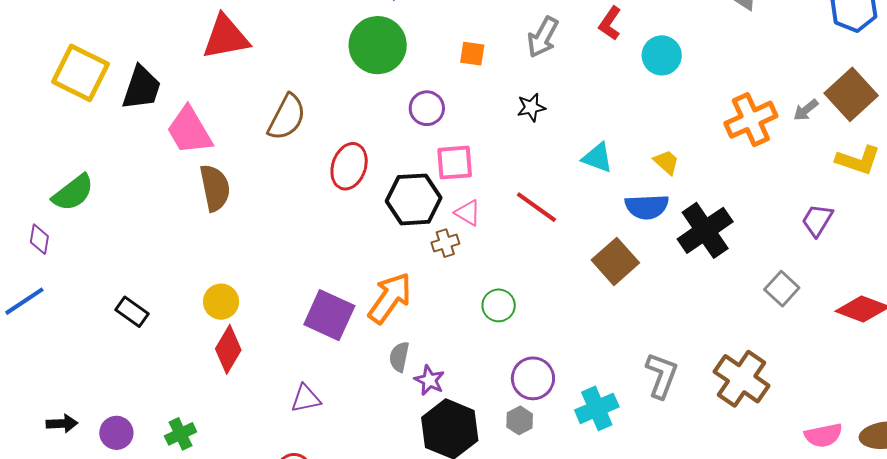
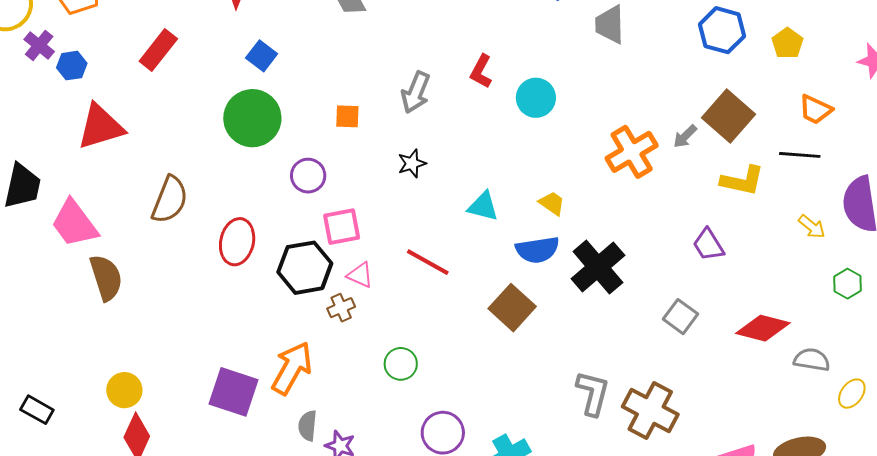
purple trapezoid: (817, 220) -> (708, 245), turned -57
gray L-shape: (662, 375) -> (593, 393), moved

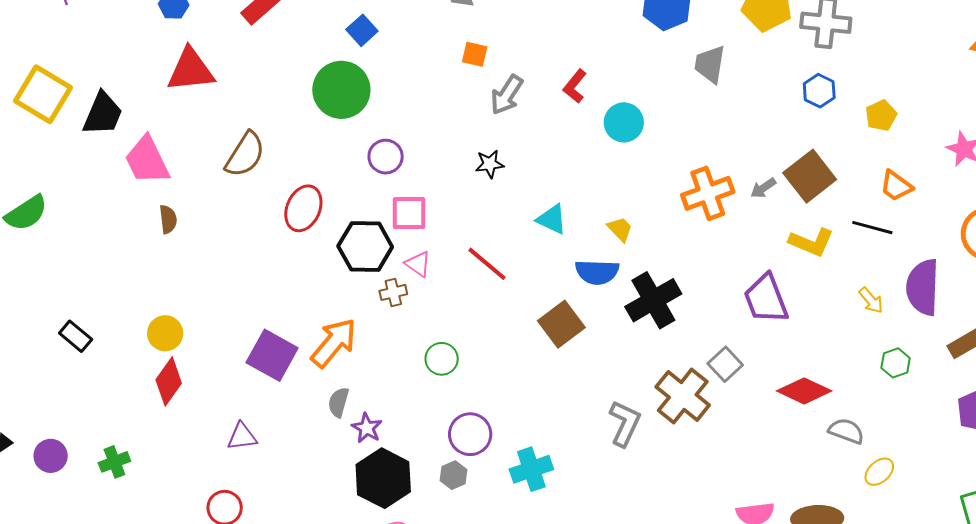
blue hexagon: (722, 30) -> (819, 91), size x0.7
orange square: (347, 116) -> (475, 54), moved
purple trapezoid: (708, 245) -> (766, 299), size x1.5
brown semicircle: (106, 278) -> (168, 219), size x0.6
brown cross: (650, 411) -> (683, 396), moved

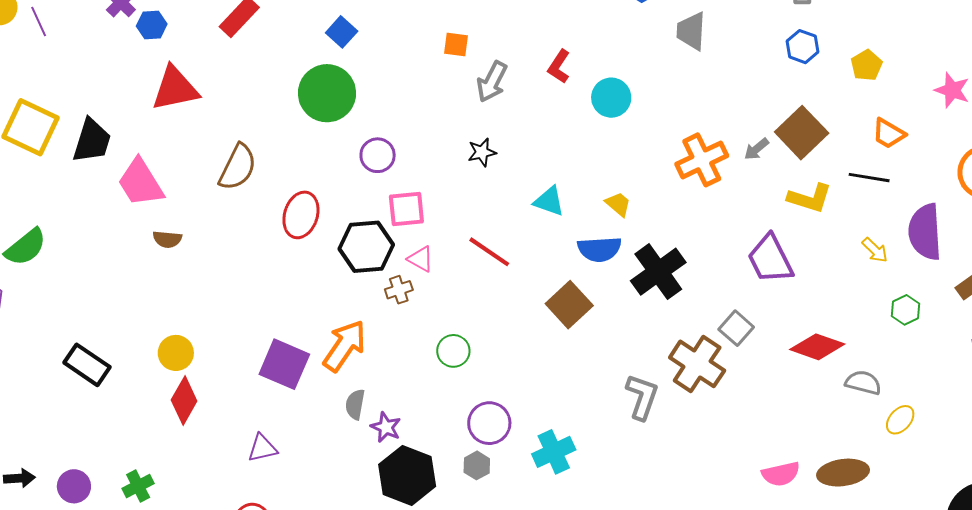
brown semicircle: (168, 219) -> (167, 239), turned 108
black rectangle: (76, 336) -> (87, 365), size x1.4

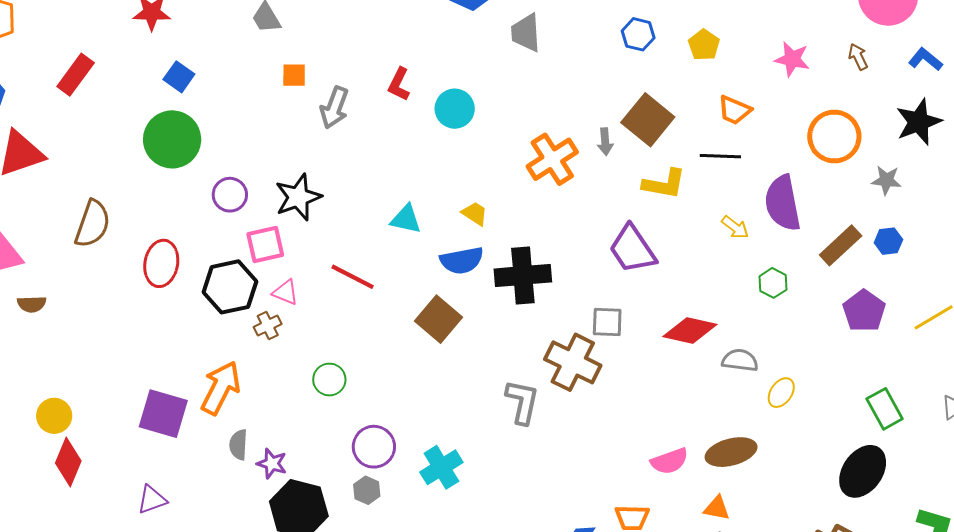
gray arrow: (756, 149) -> (605, 142), turned -48
black star: (482, 152) -> (298, 197), moved, size x1.6
black cross: (658, 272) -> (523, 275), turned 38
gray square: (736, 328) -> (607, 322), turned -32

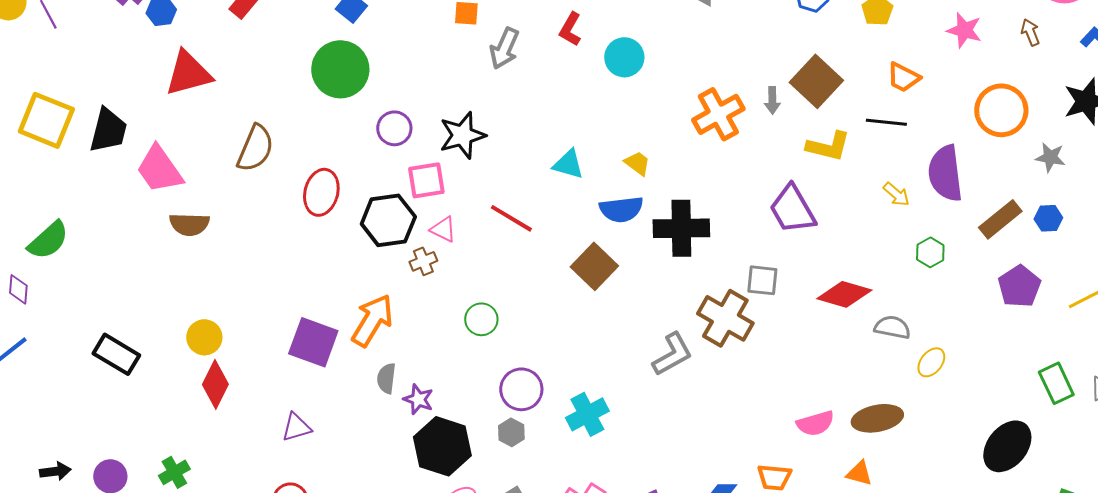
brown semicircle: (32, 304) -> (189, 224), size x1.4
gray L-shape: (522, 402) -> (672, 354), turned 45
green rectangle: (885, 409) -> (1056, 383), moved

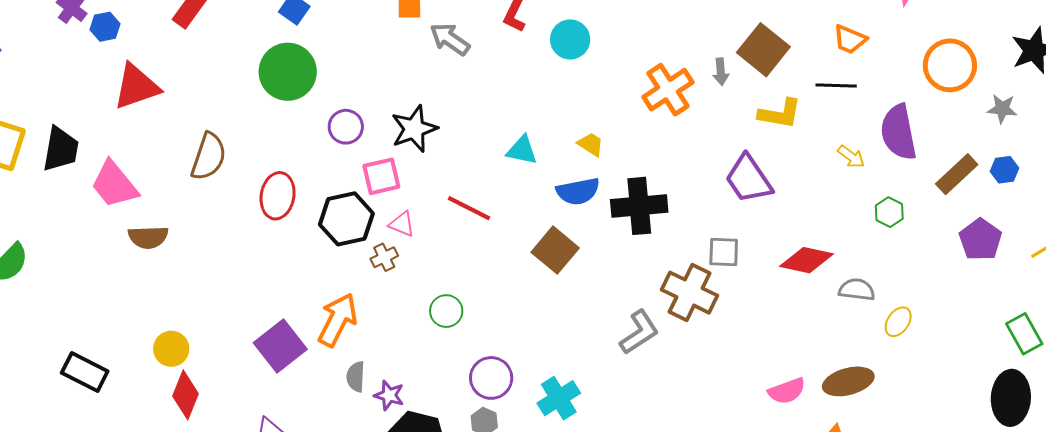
gray arrow: (504, 48) -> (450, 39), turned 105
purple square: (313, 342) -> (280, 346), turned 36
black ellipse: (1007, 446) -> (1011, 398), moved, turned -32

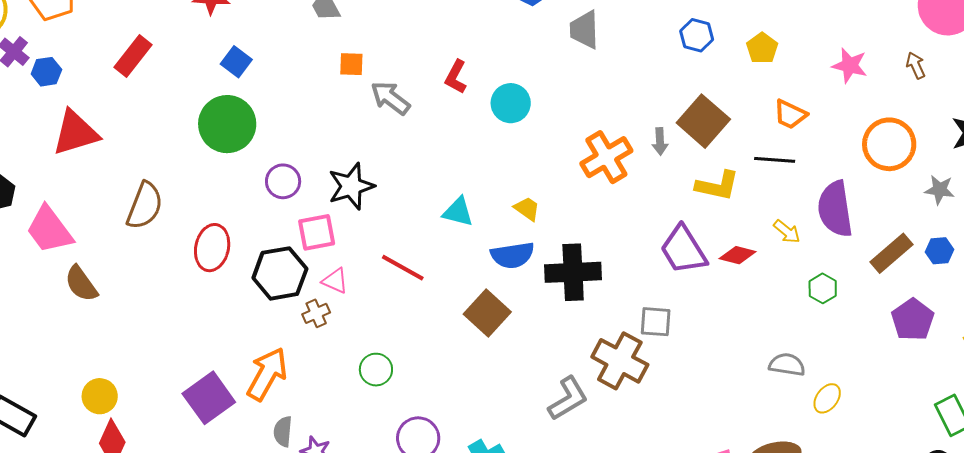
brown semicircle: (148, 237) -> (81, 284), turned 54
red diamond: (807, 260) -> (738, 255), moved, size x0.7

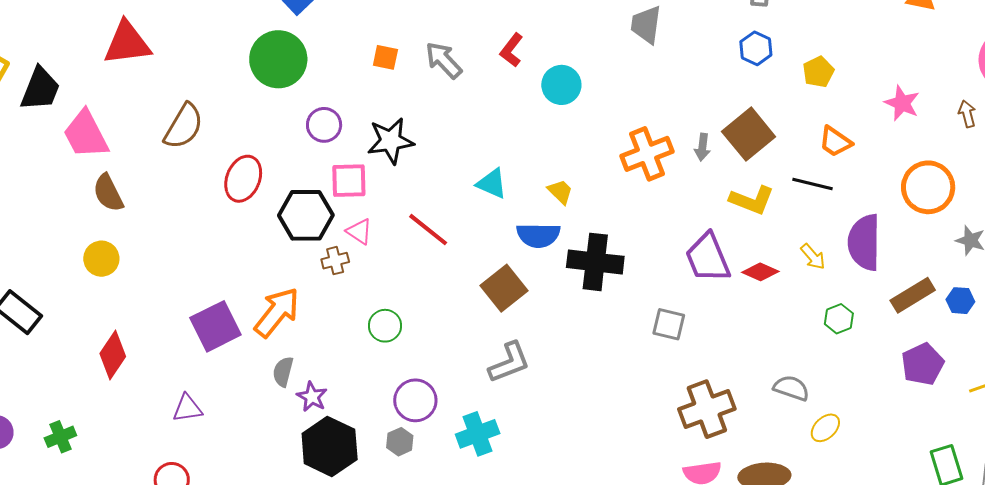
orange square: (351, 64) -> (385, 57), moved
brown cross: (620, 361) -> (707, 409), moved, turned 32
yellow circle: (100, 396) -> (101, 259), moved
gray L-shape: (568, 398) -> (509, 362), moved

